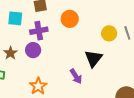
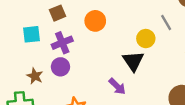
yellow circle: (109, 33) -> (146, 39), moved

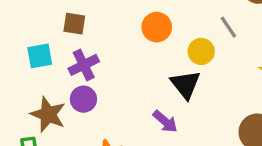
brown square: (57, 13) -> (74, 24), turned 35
orange circle: (95, 21) -> (157, 27), moved
brown star: (35, 76) -> (48, 114), size x1.5

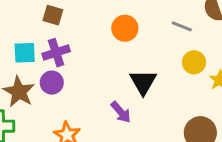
gray line: (228, 27) -> (182, 26), moved, turned -42
yellow circle: (201, 51) -> (194, 62), moved
cyan square: (40, 56) -> (25, 53), moved

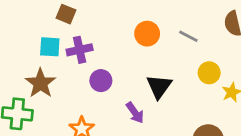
brown square: (53, 15) -> (66, 14), moved
gray line: (182, 26) -> (188, 36), moved
purple circle: (52, 83) -> (101, 81), moved

